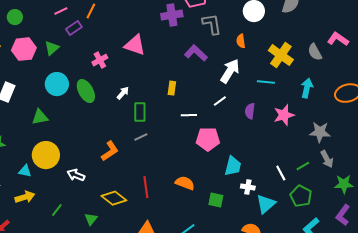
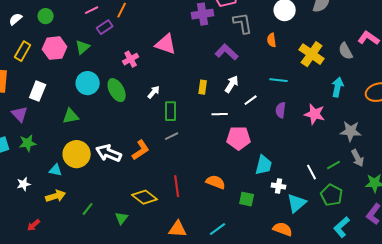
white arrow: (230, 71) -> (232, 84), moved, size x0.7
cyan line: (266, 82) -> (279, 80), moved
pink star: (284, 115) -> (315, 114), turned 30
white arrow: (76, 175) -> (109, 153), moved, size x1.4

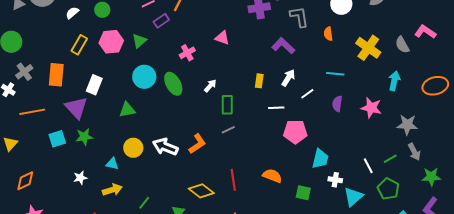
pink triangle: (166, 44) -> (222, 38), size x0.7
purple triangle: (20, 114) -> (76, 108), size x1.4
yellow circle: (77, 154) -> (133, 148), size x0.7

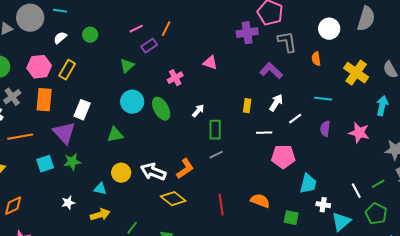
pink hexagon: (111, 42) -> (39, 67), moved
yellow diamond: (201, 191) -> (173, 199), moved

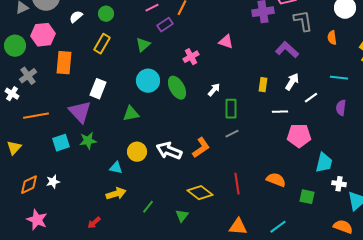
pink hexagon: (39, 67) -> (43, 35), moved
yellow rectangle: (67, 70) -> (102, 44), moved
orange rectangle: (44, 100) -> (64, 63), moved
yellow diamond: (173, 199) -> (200, 193), moved
white star: (68, 203) -> (53, 182), moved

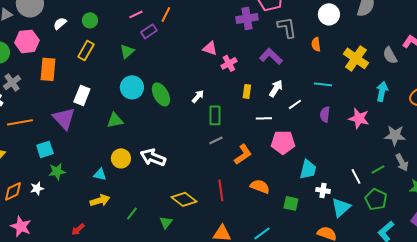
pink cross: (191, 57) -> (229, 63), moved
green star: (88, 141) -> (57, 171), moved
orange L-shape: (201, 148) -> (243, 154), moved

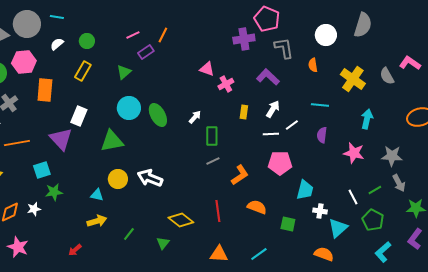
cyan arrow: (382, 91) -> (367, 119), moved
white line: (264, 118) -> (271, 134), moved
pink star: (359, 118) -> (354, 153), moved
green triangle: (115, 120) -> (112, 141), size x1.4

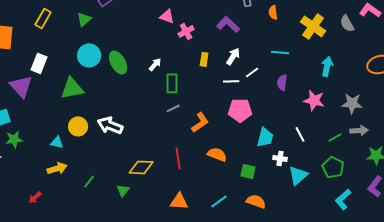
gray arrow: (399, 183) -> (359, 130), turned -66
white line: (353, 197) -> (300, 134), moved
yellow diamond: (181, 220) -> (141, 167), turned -35
orange semicircle: (324, 254) -> (256, 201), moved

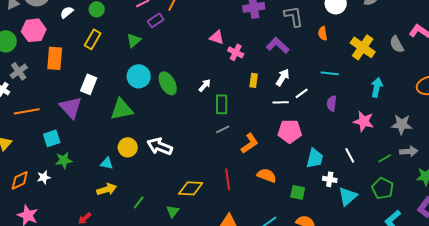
pink cross: (186, 31) -> (236, 52), turned -35

